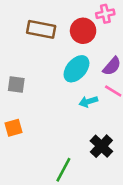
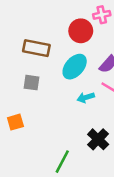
brown rectangle: (41, 29) -> (36, 48), moved
gray square: (16, 85) -> (31, 83), moved

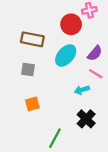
cyan arrow: (86, 97) -> (82, 90), moved
orange square: (15, 122) -> (32, 104), moved

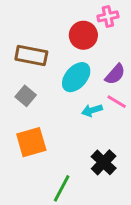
gray square: (28, 69) -> (26, 96), turned 32
cyan arrow: (82, 90) -> (92, 110), moved
orange square: (32, 104) -> (31, 142), size x1.5

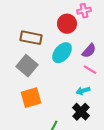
gray square: (26, 96) -> (27, 66), size x1.5
cyan arrow: (92, 110) -> (83, 91), moved

